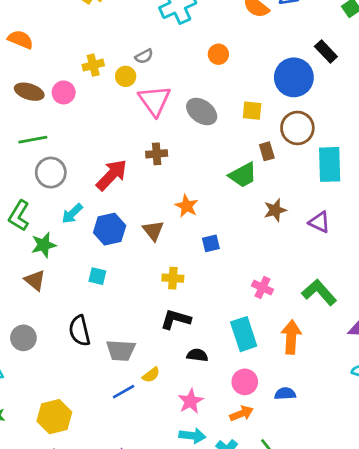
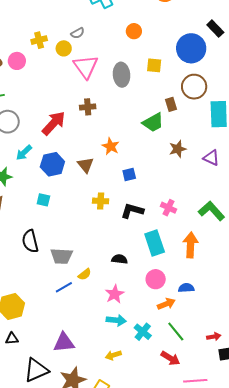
yellow square: (252, 111) -> (154, 65), moved
gray ellipse: (202, 112) -> (121, 75), turned 50
black L-shape: (176, 319) -> (132, 211), moved
orange arrow: (241, 413) -> (166, 304), moved

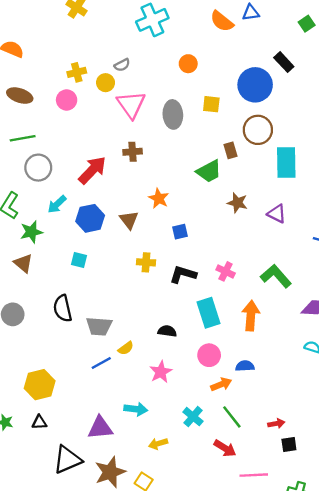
pink circle: (17, 61) -> (67, 100), moved
brown star: (178, 149) -> (237, 203), turned 30
cyan arrow: (116, 320) -> (136, 409), moved

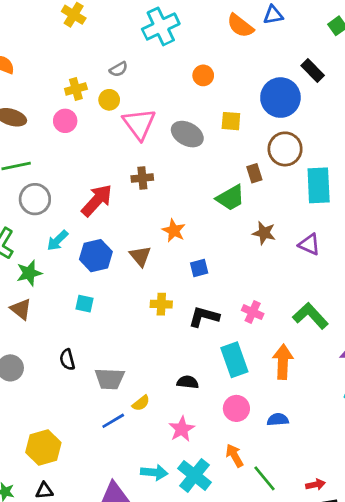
gray semicircle: (122, 65) -> (119, 69), moved
gray ellipse: (173, 114) -> (187, 134), turned -56
black semicircle: (63, 308) -> (67, 360), size x0.7
orange arrow: (221, 384) -> (234, 456), moved, turned -96
cyan cross: (193, 417) -> (195, 475), moved, size x1.4

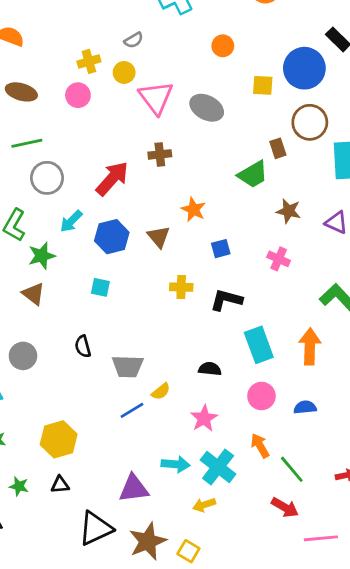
yellow square: (231, 121) -> (263, 85), moved
pink cross: (253, 312) -> (279, 259), moved

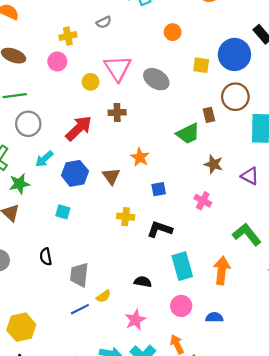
yellow circle: (124, 72) -> (91, 82), moved
gray trapezoid: (128, 366) -> (79, 275), turned 90

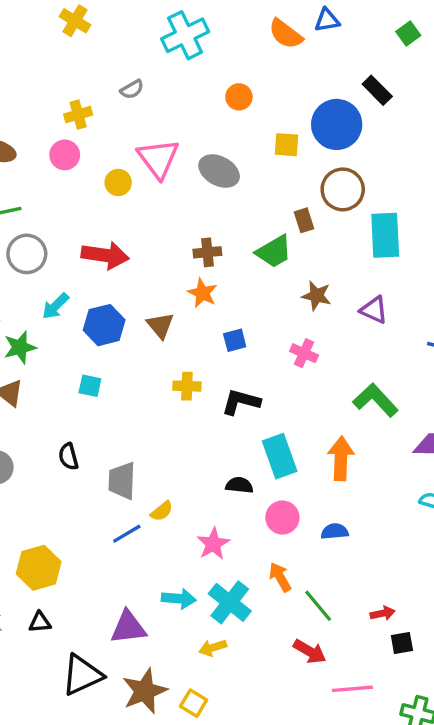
brown cross: (117, 113) -> (207, 252), moved
red arrow: (79, 128) -> (105, 255), turned 56
black semicircle: (143, 282) -> (239, 485), moved

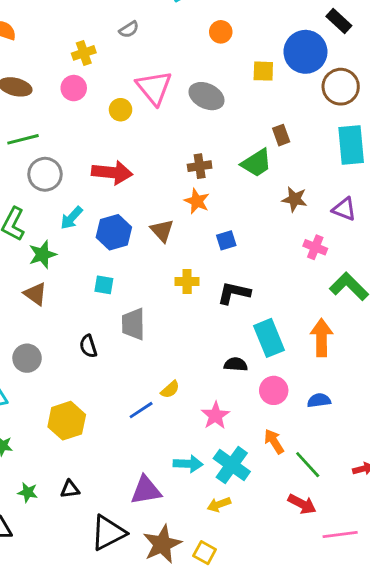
brown circle: (343, 189) -> (341, 87), moved
pink cross: (304, 353) -> (315, 247), moved
gray trapezoid: (122, 481) -> (133, 324), moved
yellow hexagon: (39, 568) -> (67, 421), moved

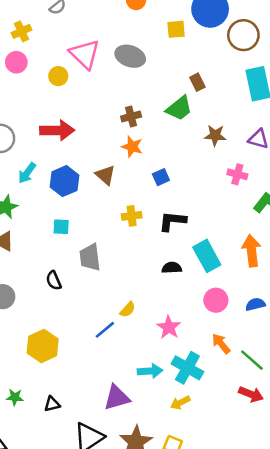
black semicircle: (236, 364) -> (172, 268), moved
green star: (28, 492) -> (15, 397), moved

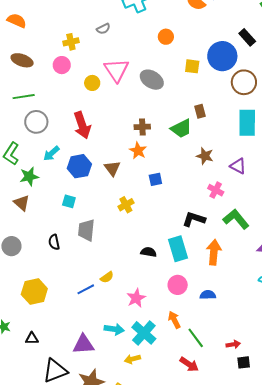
red arrow: (57, 130) -> (82, 125), turned 60
yellow cross: (132, 216) -> (126, 205), turned -35
black L-shape: (172, 221) -> (194, 219), moved

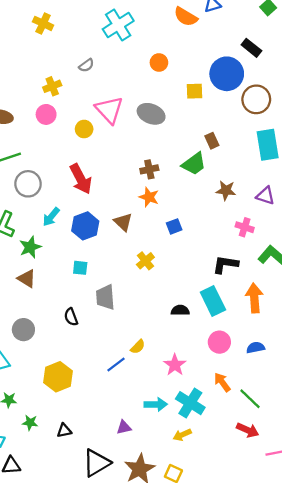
purple triangle: (84, 344) -> (124, 427), size x0.6

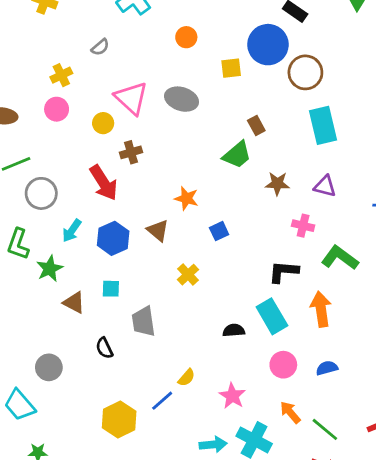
brown cross: (149, 169) -> (131, 152), moved
brown triangle: (27, 279) -> (74, 303), moved
yellow hexagon: (58, 377) -> (119, 420), moved

